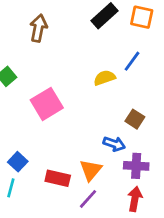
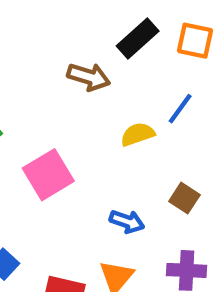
brown arrow: (38, 28) -> (89, 77), moved, turned 96
blue arrow: (114, 144) -> (127, 221), moved

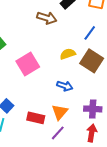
yellow semicircle: (138, 134) -> (68, 54), moved
brown square: (184, 198) -> (92, 61), moved, size x1.6

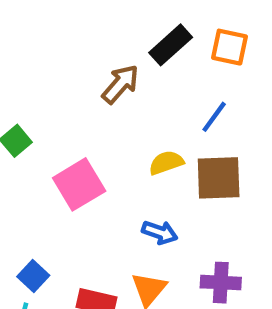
brown arrow: (47, 18) -> (120, 84), turned -66
brown square: (92, 61) -> (219, 178), turned -35

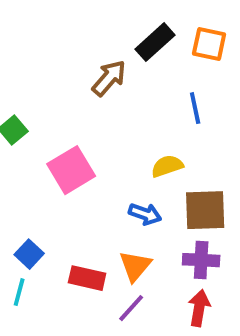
blue line: (214, 117) -> (195, 108), turned -48
yellow semicircle: (166, 163) -> (167, 166), moved
brown square: (219, 178) -> (205, 210), moved

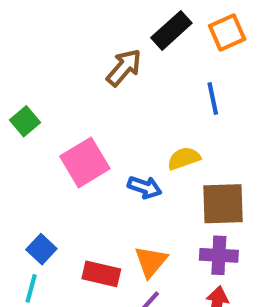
orange square: (209, 44) -> (227, 32), turned -36
blue arrow: (145, 214) -> (145, 187), moved

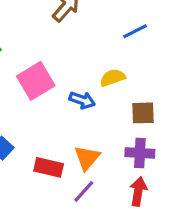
blue line: (213, 99) -> (135, 31), turned 75
brown square: (223, 204) -> (143, 113), size x0.7

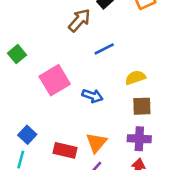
blue line: (135, 31) -> (104, 49), moved
yellow semicircle: (113, 78) -> (135, 78), moved

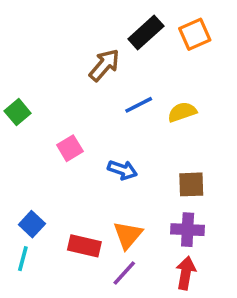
yellow semicircle: (135, 78) -> (182, 112), moved
pink square: (55, 80) -> (70, 148), size x0.6

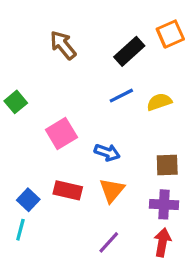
black rectangle: (146, 32) -> (129, 51), moved
brown arrow: (104, 65) -> (63, 45), moved, turned -80
pink square: (70, 148) -> (61, 133), size x1.4
orange triangle: (128, 235) -> (112, 190), moved
red rectangle: (84, 246) -> (68, 190), moved

